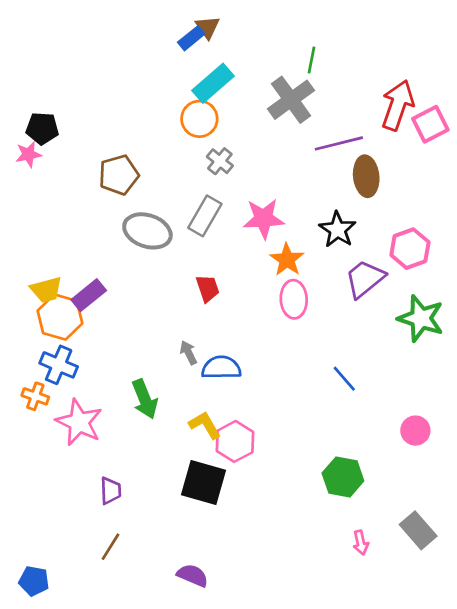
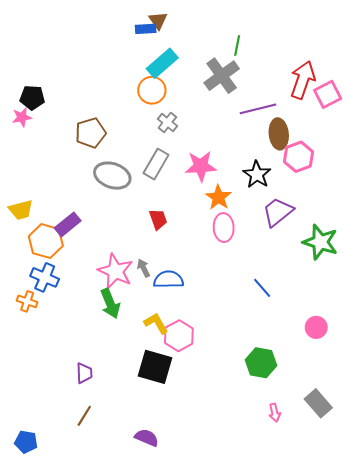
blue rectangle: (191, 38) -> (146, 29), turned 36
pink hexagon: (410, 249) -> (299, 157), moved
yellow trapezoid: (46, 290) -> (21, 210), moved
pink star: (79, 422) -> (115, 271), moved

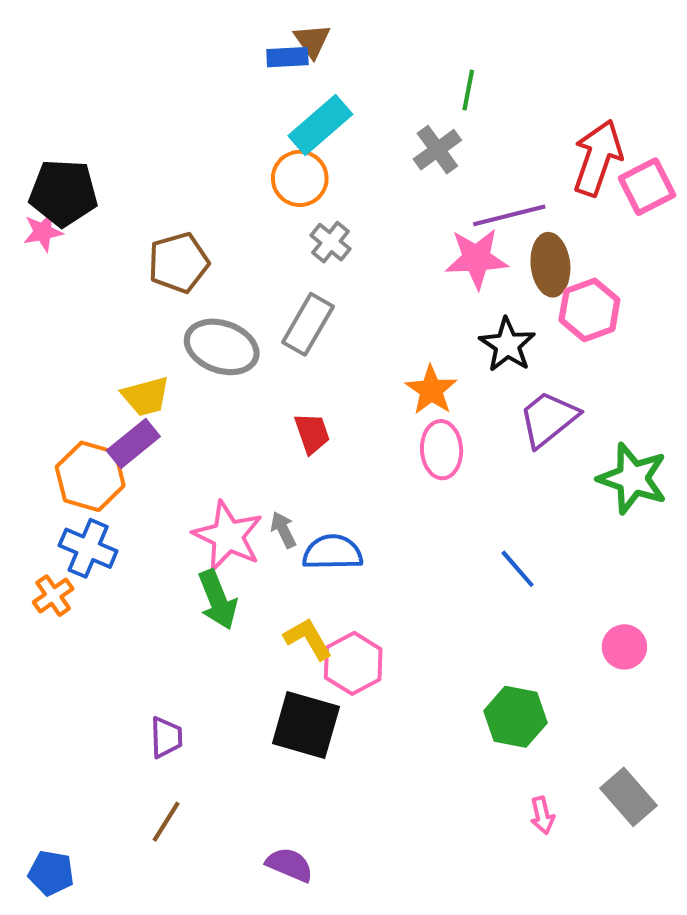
gray cross: (222, 76) -> (437, 150), size x0.7
black pentagon: (32, 98) -> (63, 193), size x1.4
pink star: (201, 166) -> (476, 259), moved
yellow trapezoid: (21, 210) -> (146, 396), moved
orange cross: (27, 301) -> (53, 596), turned 36

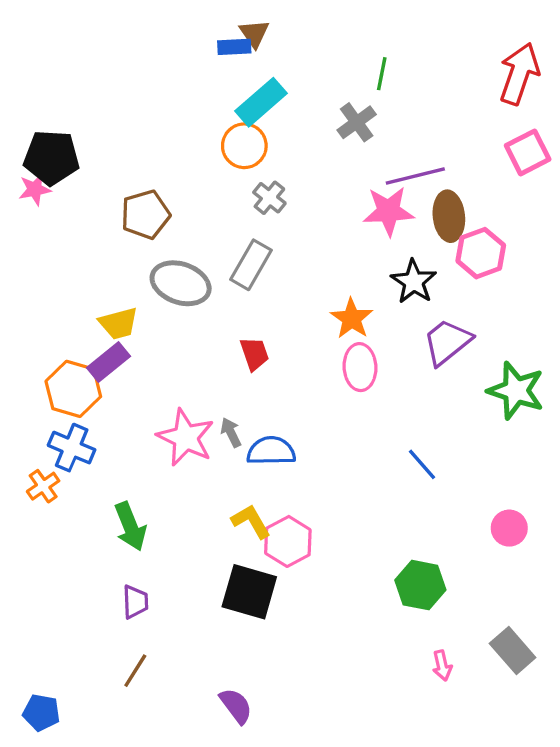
red arrow: (598, 158) -> (519, 74), moved
green arrow: (218, 600) -> (130, 526), moved
purple semicircle: (289, 865) -> (236, 706), turned 30

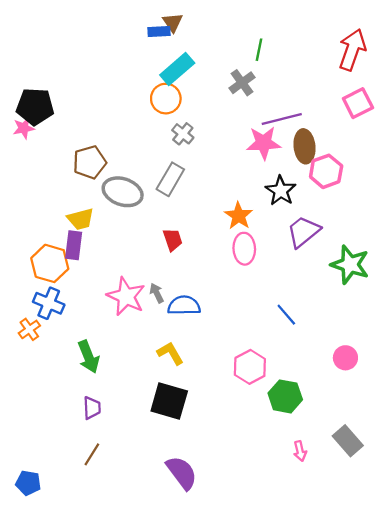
brown pentagon: (145, 215) -> (90, 162), moved
purple rectangle: (108, 362) -> (74, 245), turned -44
pink hexagon: (288, 541) -> (250, 367), moved
purple semicircle: (236, 706) -> (182, 473), moved, size x1.4

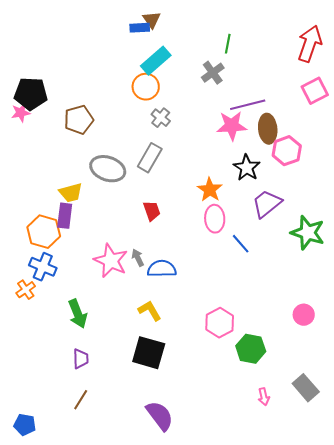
brown pentagon: (90, 162) -> (79, 120), moved
blue line: (286, 315) -> (241, 244), moved

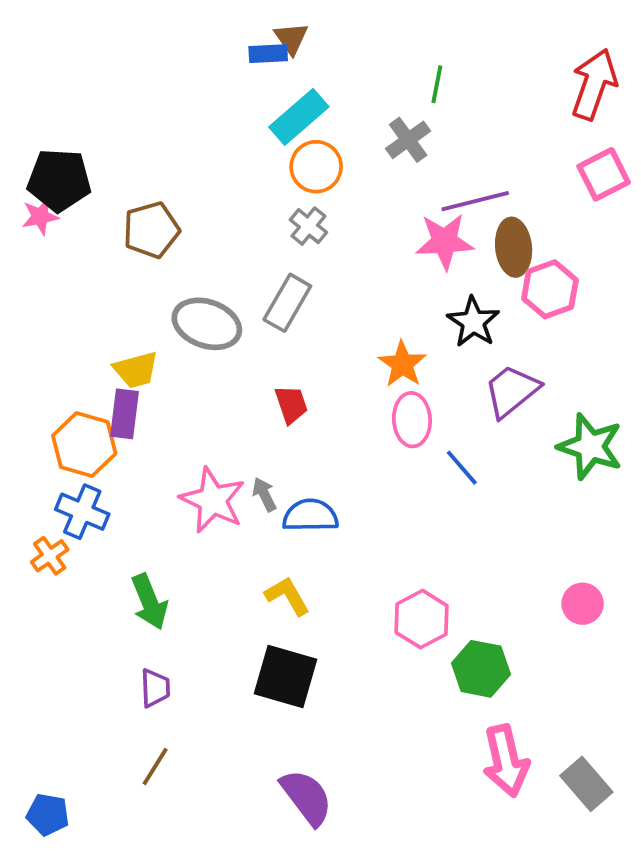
orange circle: (146, 87) -> (316, 167), moved
gray rectangle: (306, 388) -> (586, 784), moved
pink arrow: (264, 397) -> (506, 761), size x2.0

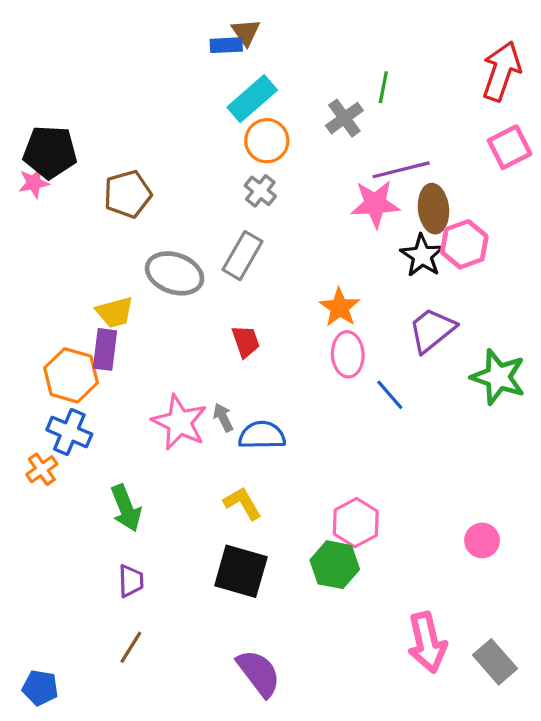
green line: (437, 84) -> (383, 87), moved
black star: (473, 322) -> (422, 256), moved
pink circle: (583, 604) -> (482, 540), moved
green hexagon: (481, 669) -> (335, 565), moved

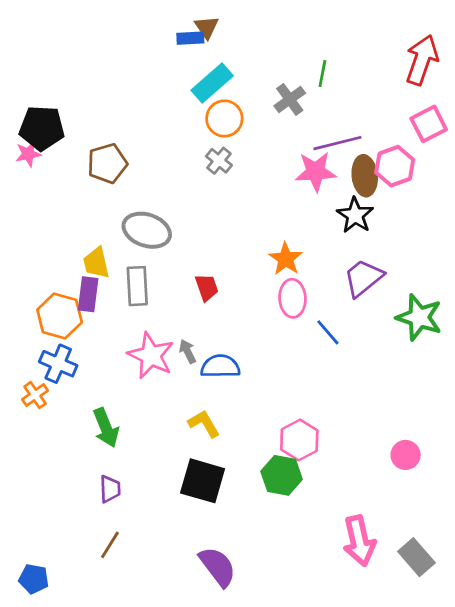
pink hexagon: (464, 244) -> (395, 166), moved
gray rectangle: (243, 256) -> (137, 286), moved, turned -33
yellow trapezoid: (115, 312) -> (96, 263), turned 92

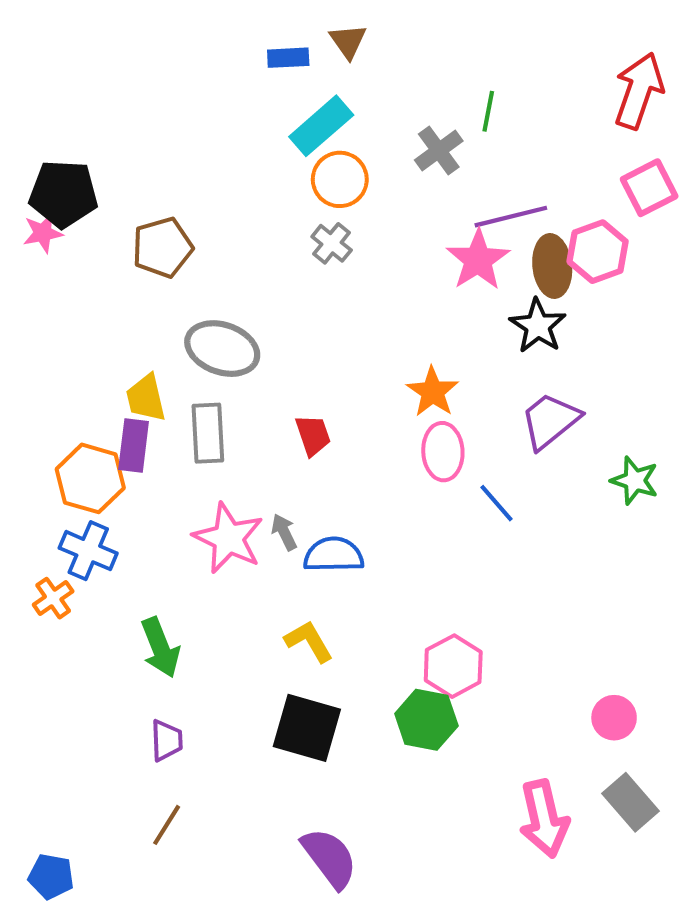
brown triangle: (207, 27) -> (348, 41), moved
pink star: (316, 172) -> (478, 260), turned -30
green star: (419, 317) -> (635, 480), size x0.7
pink circle: (406, 455) -> (614, 718), moved
gray rectangle: (416, 557) -> (631, 802), moved

